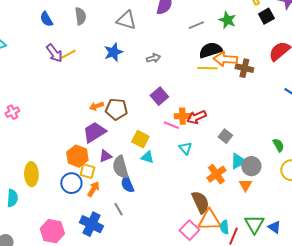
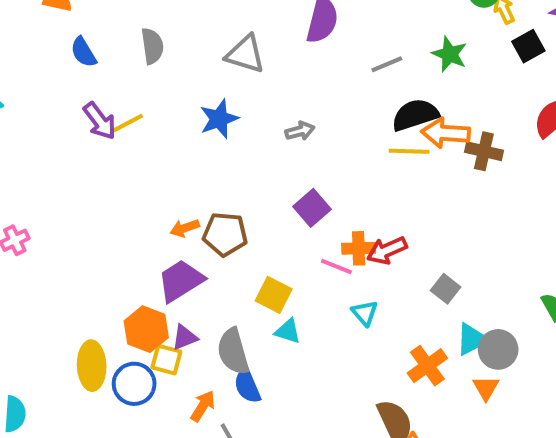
purple triangle: (105, 156) -> (185, 337), moved
yellow ellipse: (31, 174) -> (92, 366), moved
orange arrow: (93, 189) -> (203, 406), moved

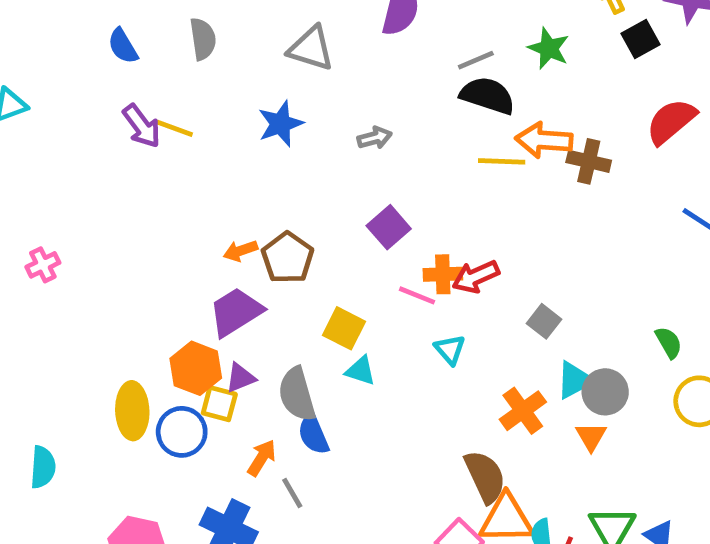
black semicircle: (415, 115) -> (488, 95), moved, turned 36
yellow line: (128, 123) -> (175, 128), turned 48
brown pentagon: (225, 234) -> (288, 258), turned 30

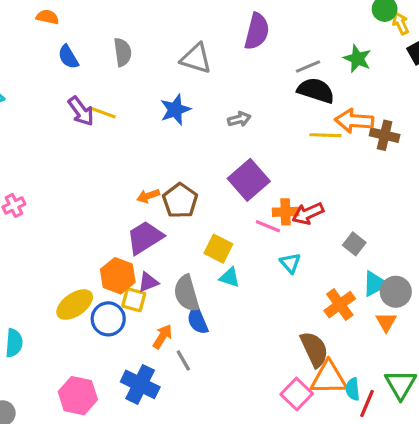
purple square: (389, 227) -> (249, 180), size x1.4
yellow ellipse: (132, 411) -> (75, 305), turned 57

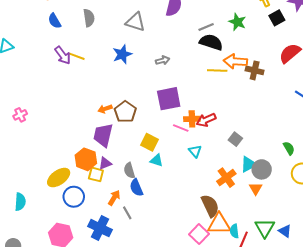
purple square: (249, 180) -> (169, 99), turned 30
purple trapezoid: (145, 237) -> (103, 135), turned -45
gray semicircle: (186, 293) -> (129, 170), size x0.7
blue circle: (108, 319) -> (74, 197), moved

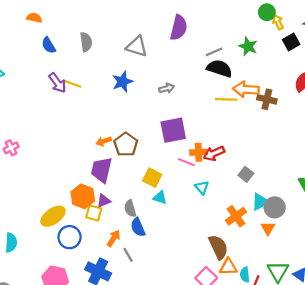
orange triangle: (219, 224) -> (228, 267), size x0.7

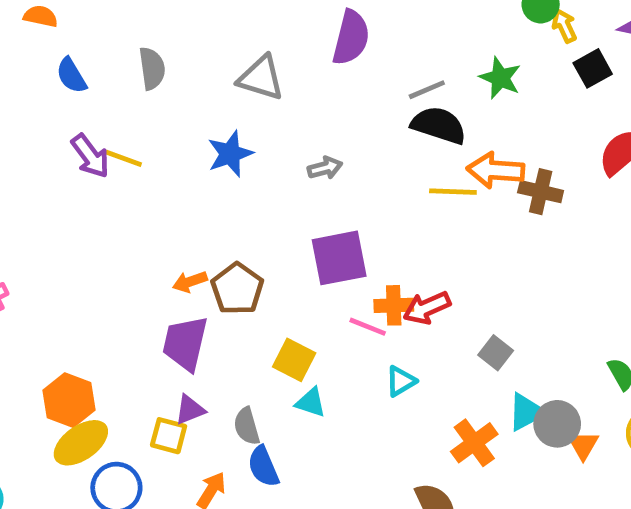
cyan triangle: (202, 188) -> (401, 381), turned 40
orange hexagon: (83, 196) -> (69, 400), moved
orange triangle: (268, 228) -> (583, 445), moved

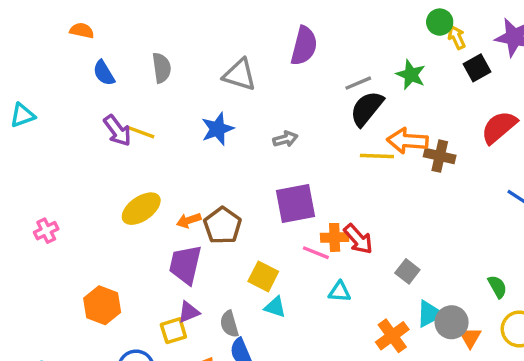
black semicircle: (439, 125) -> (367, 109), turned -69
red arrow: (427, 308) -> (358, 239), turned -108
cyan triangle: (401, 381) -> (340, 292), turned 35
yellow square: (169, 436) -> (173, 331), turned -32
yellow ellipse: (81, 443) -> (141, 209), moved

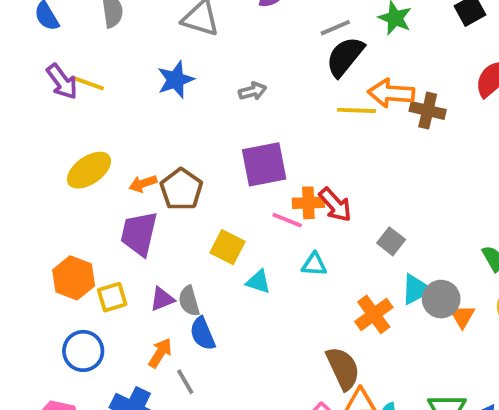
orange hexagon: (102, 305) -> (74, 278), moved
cyan triangle: (275, 307) -> (258, 282), moved
purple triangle: (189, 312) -> (162, 299), moved
yellow square: (173, 331) -> (112, 297), moved

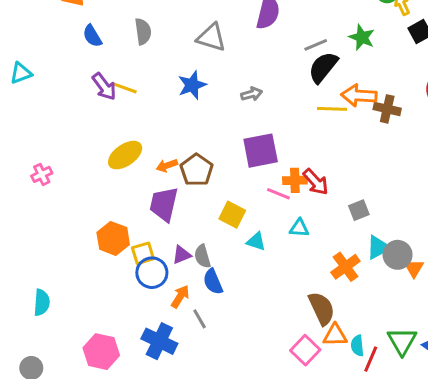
gray square: (391, 241) -> (359, 210), turned 30
blue circle: (83, 351) -> (152, 273), moved

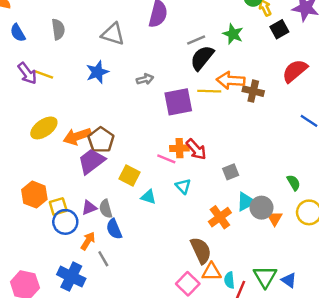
purple square: (261, 151) -> (178, 102), moved
orange arrow: (167, 165) -> (77, 136), size x1.6
purple trapezoid: (164, 204) -> (91, 161), moved, turned 40
cyan triangle: (299, 228) -> (183, 186), turned 42

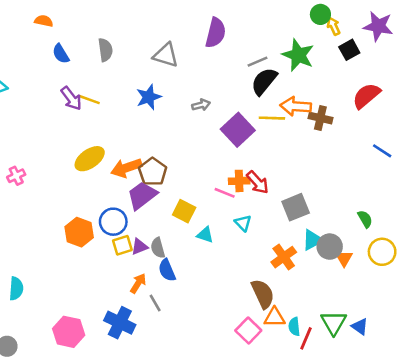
green star: (233, 34) -> (298, 55), size x1.4
purple square: (178, 102) -> (238, 130), turned -32
gray square: (231, 172) -> (296, 207), size x1.5
yellow square: (58, 206) -> (122, 245), moved
blue circle: (65, 222) -> (113, 222), moved

